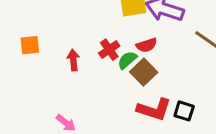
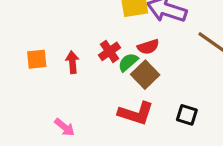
orange square: (30, 45) -> (37, 59), moved
red L-shape: (154, 109) -> (136, 113), moved

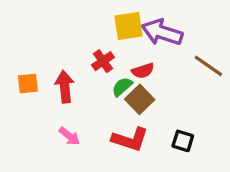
red cross: (110, 51) -> (103, 61), moved
red arrow: (72, 62) -> (65, 87), size x1.4
pink arrow: (65, 127) -> (69, 136), moved

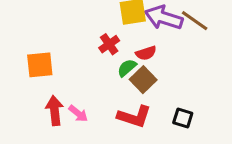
brown line: (208, 66) -> (195, 21), moved
orange square: (28, 83) -> (40, 65), size x1.4
red arrow: (65, 87) -> (55, 111), moved

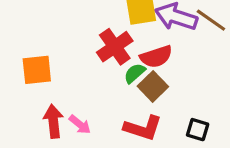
red cross: (109, 44) -> (115, 47), size x1.5
red semicircle: (146, 53) -> (156, 57), size x1.4

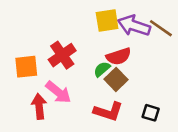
red cross: (115, 47) -> (62, 55), moved
pink arrow: (80, 125) -> (58, 92), moved, size x1.5

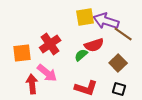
brown line: (161, 28) -> (123, 34), moved
brown square: (116, 79) -> (118, 63), moved

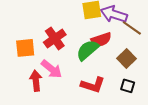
green semicircle: (81, 55) -> (87, 50), size x1.6

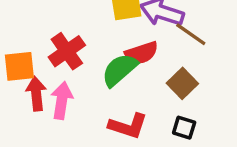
pink arrow: (52, 69) -> (62, 100), turned -120
red arrow: (36, 81) -> (36, 94), moved

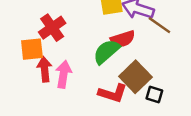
red cross: (67, 51) -> (52, 28), moved
brown square: (182, 83) -> (135, 77), moved, size x1.4

